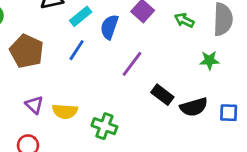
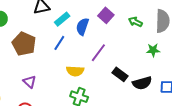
yellow semicircle: (65, 111) -> (75, 71), moved

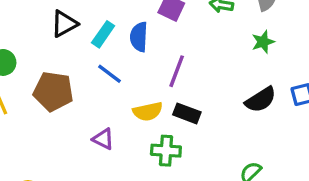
blue line: (59, 43) -> (109, 74), turned -70
black rectangle: (120, 74) -> (187, 113), moved
purple triangle: (29, 82) -> (103, 139), moved

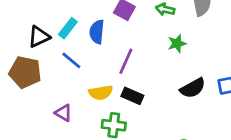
black triangle: (64, 24) -> (39, 37), moved
green star: (263, 42) -> (177, 43), moved

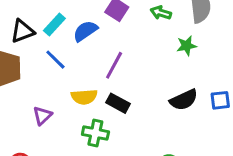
blue semicircle: (97, 32) -> (85, 31), turned 45
green star: (177, 43) -> (187, 46), moved
purple triangle: (63, 113) -> (42, 115), turned 42

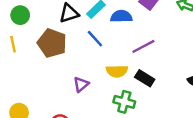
blue semicircle: (85, 31) -> (121, 16), turned 30
purple line: (114, 65) -> (143, 46), turned 30

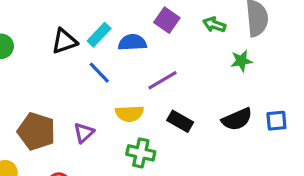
brown pentagon: (52, 43) -> (36, 131), moved
black rectangle: (145, 78) -> (180, 121), moved

